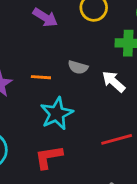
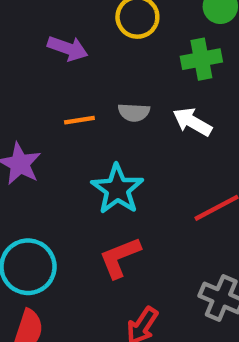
orange line: (41, 77) -> (79, 120), moved

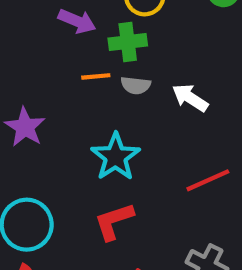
green cross: (201, 59) -> (128, 42), moved
orange line: (79, 120) -> (96, 76), moved

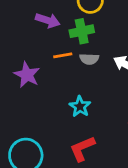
purple star: (25, 127) -> (27, 75), moved
cyan star: (116, 157) -> (80, 107), size x0.7

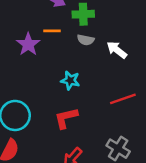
orange line: (63, 55) -> (52, 31), moved
cyan star: (80, 107) -> (70, 80), turned -30

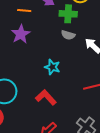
orange line: (52, 31) -> (24, 10), moved
red L-shape: (66, 118) -> (46, 97), turned 55

